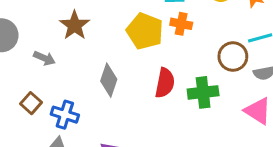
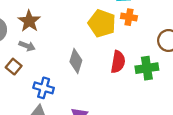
brown star: (75, 25) -> (29, 21), moved
brown square: (31, 103) -> (14, 67), moved

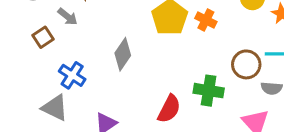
red semicircle: (118, 62) -> (169, 109), moved

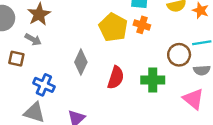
brown square: (43, 37) -> (16, 59), turned -35
red semicircle: (169, 109) -> (116, 78), moved

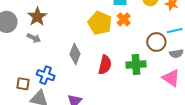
orange cross: (142, 25) -> (124, 19), turned 32
brown square: (16, 59) -> (23, 84), moved

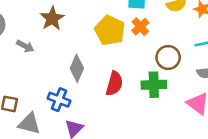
brown star: (37, 17) -> (52, 18), moved
brown circle: (156, 42) -> (168, 57), moved
blue cross: (46, 75) -> (59, 100), moved

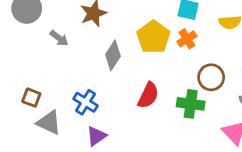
gray diamond: (77, 68) -> (113, 55), moved

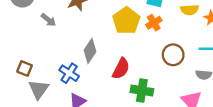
gray diamond: (113, 55) -> (90, 51), moved
green cross: (191, 104) -> (142, 91), moved
gray triangle: (49, 123) -> (39, 89), turned 40

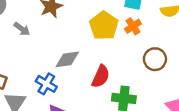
gray diamond: (90, 51) -> (67, 59), turned 50

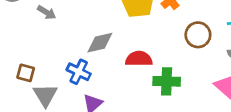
red semicircle: (101, 76) -> (139, 59), turned -110

